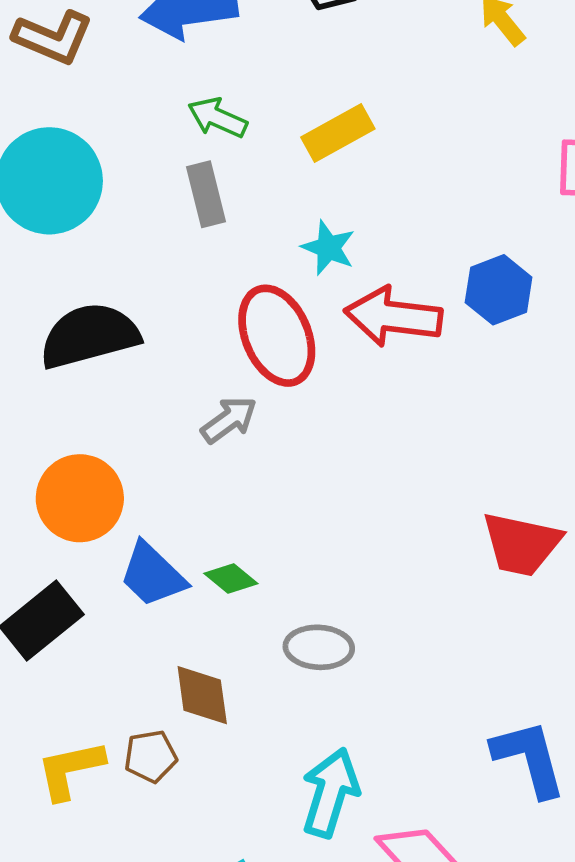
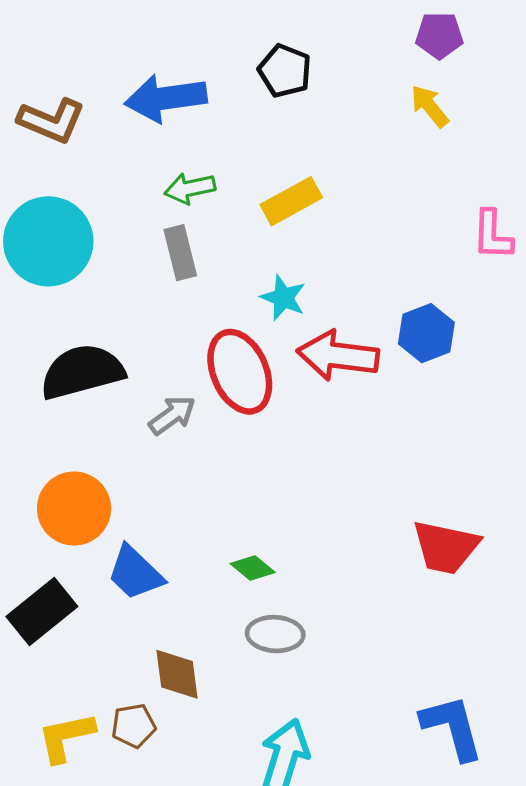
green arrow: (217, 118) -> (190, 188), turned -36
gray arrow: (229, 420) -> (172, 415), moved
green diamond: (231, 579) -> (253, 568), moved

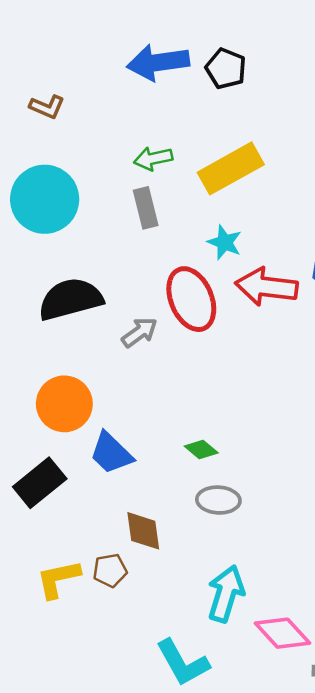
blue arrow: (166, 98) -> (158, 62), moved
brown L-shape: (51, 121) -> (47, 107), size x0.7
yellow rectangle: (291, 201) -> (231, 168), size x1.4

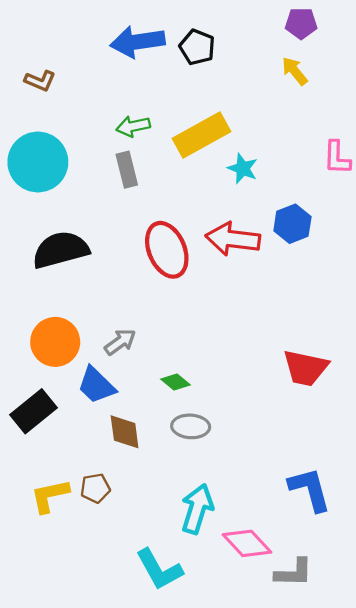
cyan star: (225, 242) -> (243, 169), moved
gray arrow: (140, 332) -> (120, 342), moved
brown diamond: (143, 531) -> (125, 432), moved

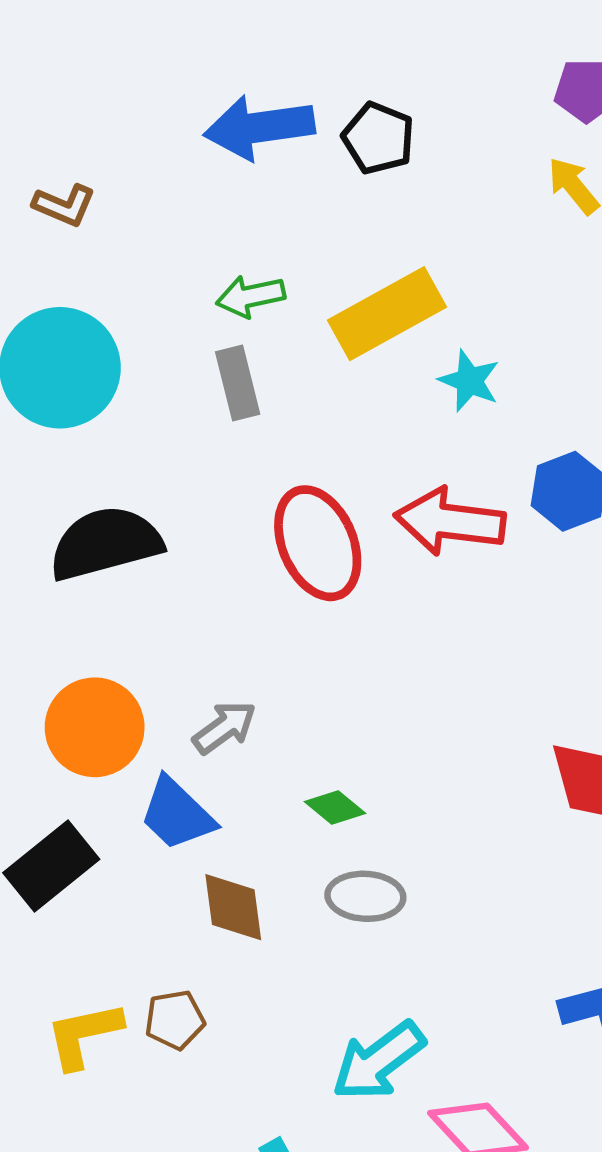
cyan arrow: (197, 509) -> (378, 1061), turned -144

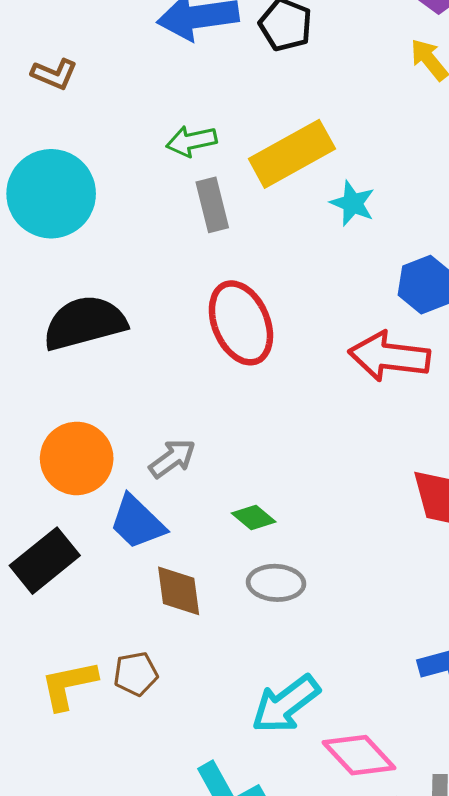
gray rectangle: (238, 383) -> (212, 205), moved
red arrow: (450, 522) -> (389, 356), moved

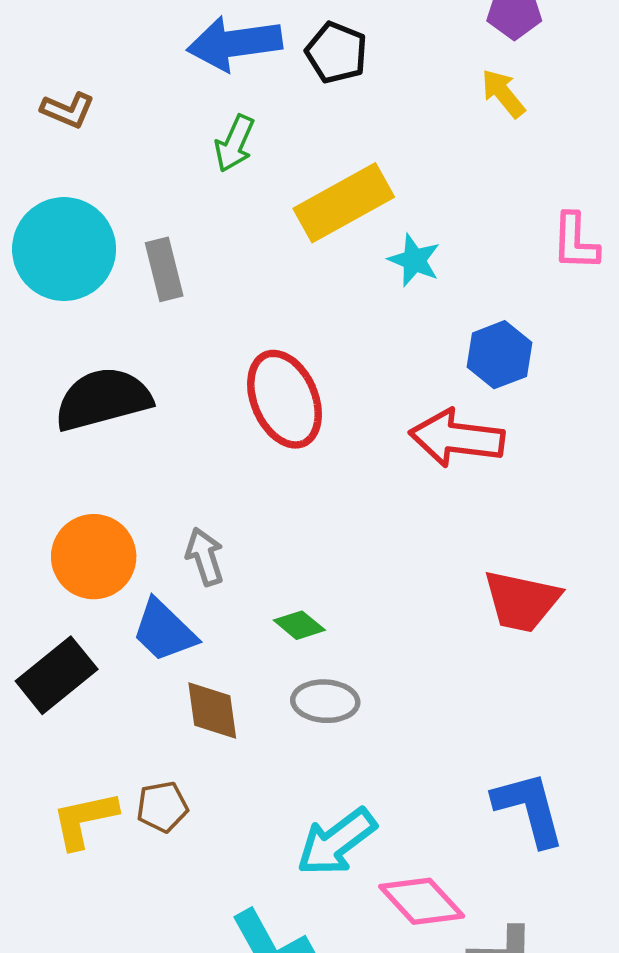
green arrow: (191, 141) -> (234, 143), moved, turned -54
gray rectangle: (212, 205) -> (164, 269), moved
gray arrow: (172, 458) -> (205, 557), turned -72

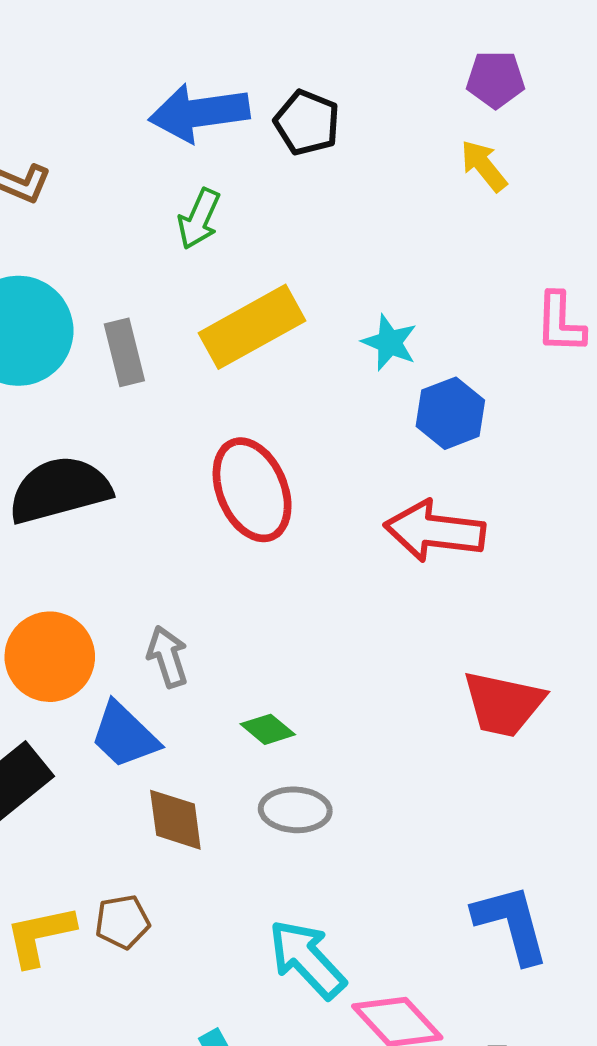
yellow rectangle: (344, 203) -> (252, 327), moved
blue hexagon: (499, 355) -> (450, 413), moved
cyan arrow: (336, 842) -> (307, 959), turned 84

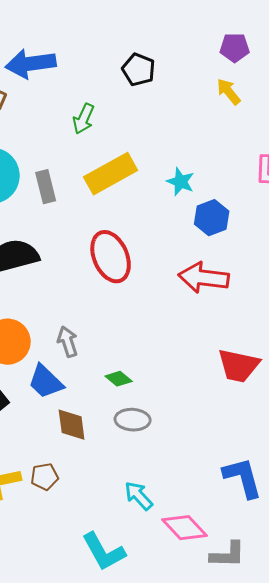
blue arrow: (199, 113) -> (31, 64), moved
cyan arrow: (307, 959) -> (139, 496), size x0.7

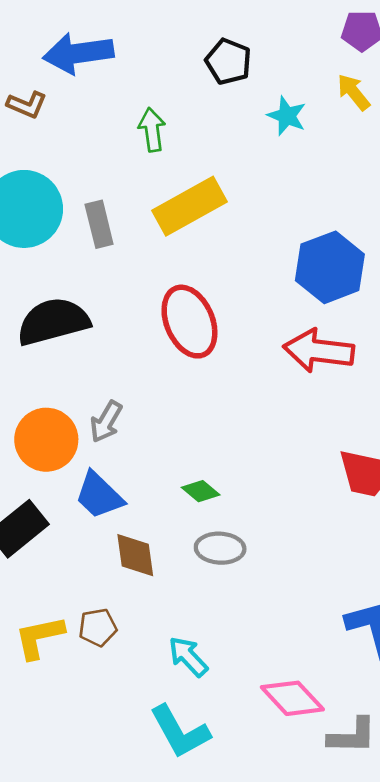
green arrow: (84, 119) -> (152, 130), turned 148
cyan star: (181, 182) -> (287, 116), moved
blue hexagon: (212, 218) -> (330, 267), size x1.4
gray arrow: (68, 342) -> (106, 422), moved, turned -132
cyan arrow: (139, 496) -> (188, 657), moved

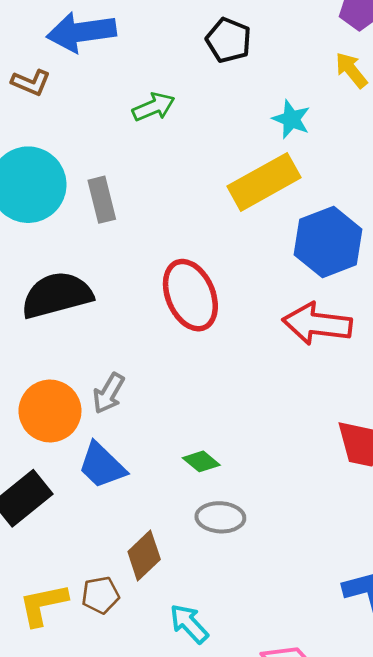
cyan star: (287, 116) -> (291, 119), moved
green arrow: (152, 130) -> (154, 107), turned 75
yellow rectangle: (189, 206) -> (264, 182), moved
brown diamond: (135, 555) -> (144, 556), moved, turned 54

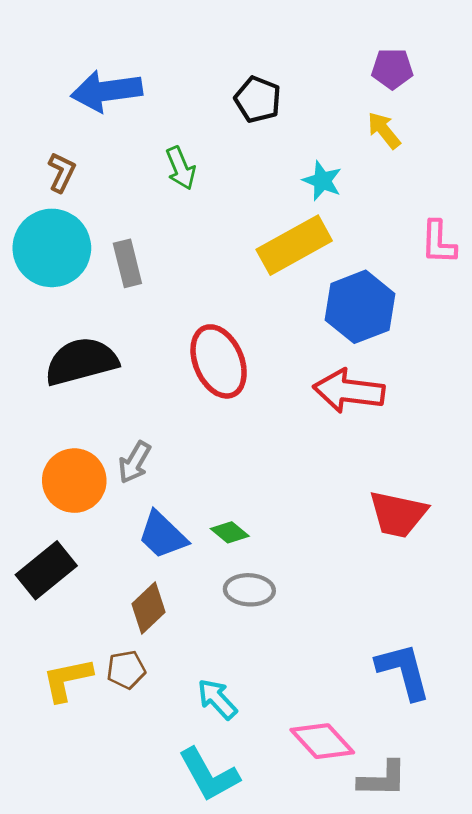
brown L-shape: (31, 82) -> (62, 172), moved, turned -87
green arrow: (154, 107) -> (181, 168), turned 90
blue trapezoid: (102, 466) -> (163, 535), moved
brown diamond: (144, 556) -> (149, 608), moved

